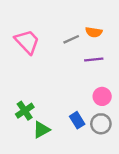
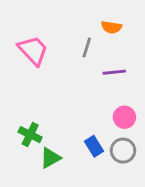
orange semicircle: (94, 32) -> (111, 27), moved
gray line: (71, 39) -> (87, 48), turned -49
green cross: (25, 111) -> (30, 135), turned -30

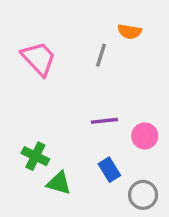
purple line: (114, 72) -> (104, 121), moved
gray circle: (123, 151) -> (143, 195), moved
green triangle: (50, 158) -> (59, 183), turned 45

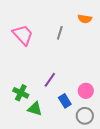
orange semicircle: (130, 32) -> (85, 19), moved
purple line: (104, 121) -> (50, 80), moved, turned -49
pink circle: (145, 136) -> (86, 91), moved

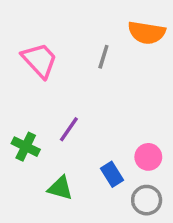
orange semicircle: (85, 19) -> (147, 33), size x1.5
purple line: (50, 80) -> (69, 129), moved
green cross: (21, 93) -> (26, 147), moved

